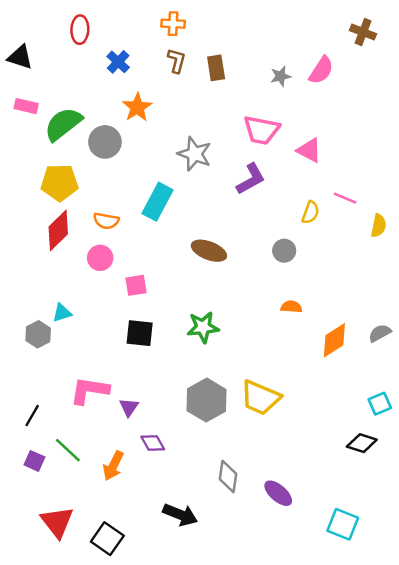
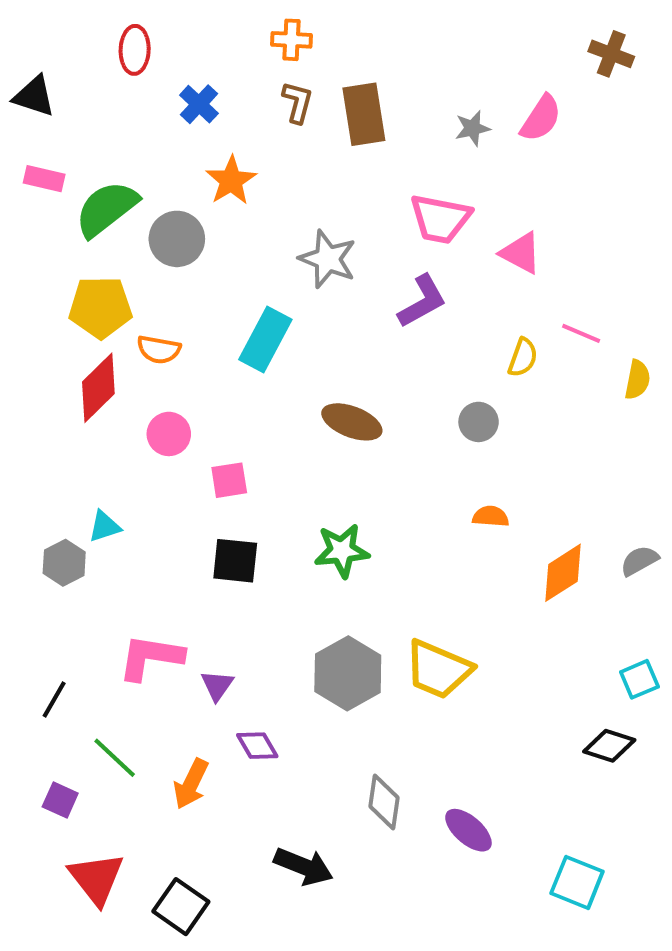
brown rectangle: (216, 68) -> (364, 114), size x1.4
orange semicircle: (106, 221) -> (159, 350), moved
purple square: (34, 461) -> (60, 800), moved

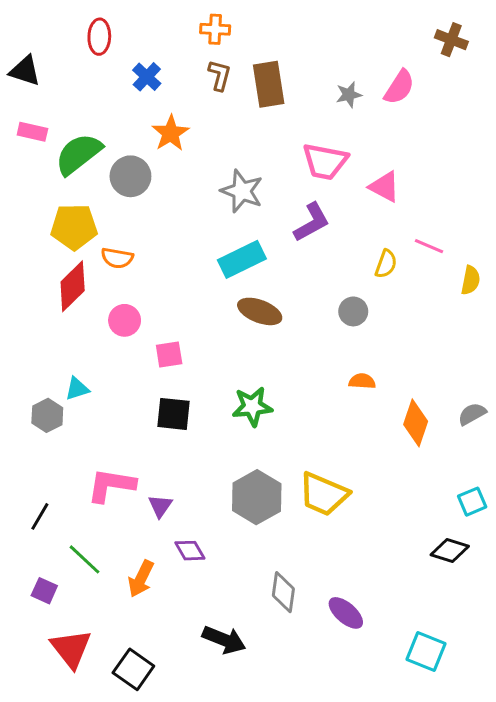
cyan rectangle: (265, 339) -> (242, 259), moved, turned 36
orange diamond: (563, 573) -> (416, 423), turned -39

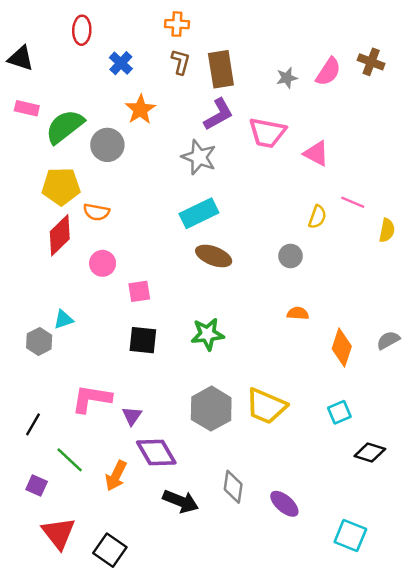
brown cross: (451, 40) -> (371, 62), moved
purple L-shape: (312, 222) -> (218, 114), moved
cyan square: (472, 502) -> (339, 412), moved
purple diamond: (190, 551) -> (156, 452), size x1.6
black arrow: (224, 640) -> (181, 501), moved

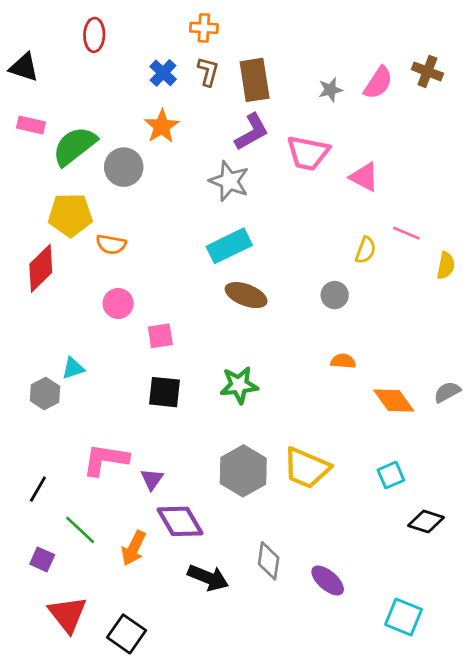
blue cross: (121, 63) -> (163, 73), moved
red diamond: (60, 235) -> (41, 268), moved
orange diamond: (342, 348) -> (394, 400), turned -54

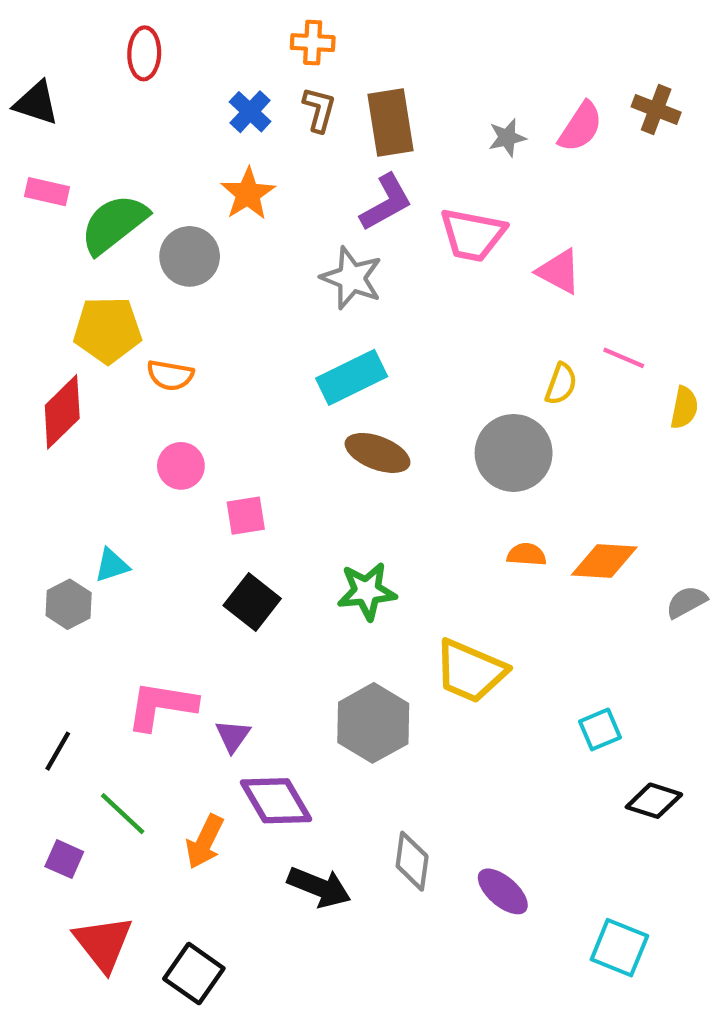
gray circle: (335, 295) -> (514, 453), size x1.8
black square: (165, 392) -> (252, 602), turned 32
orange diamond: (394, 400) -> (604, 561), moved, turned -51
yellow trapezoid: (307, 468) -> (470, 671), moved

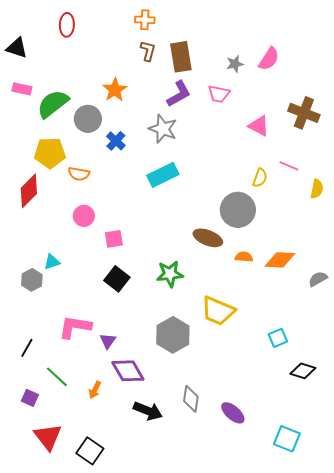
brown cross: (656, 110) -> (304, 113), moved, size x1.4
blue cross: (250, 112) -> (116, 141), moved
pink trapezoid: (473, 235) -> (219, 94), moved, size x0.7
brown ellipse: (377, 453) -> (208, 238), moved
orange arrow: (205, 842) -> (95, 390), size x0.7

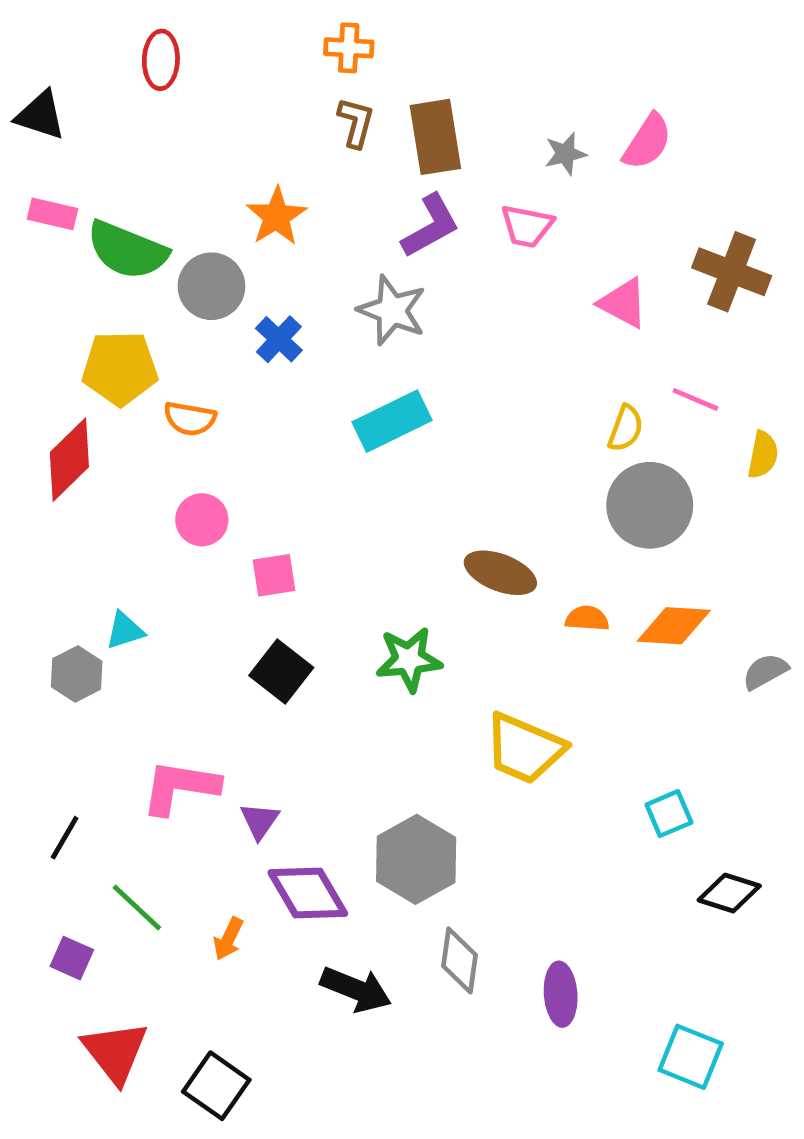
green semicircle: (53, 104) -> (127, 250), turned -120
gray circle: (238, 210) -> (650, 505), moved
gray hexagon: (173, 335) -> (416, 859), moved
purple ellipse: (233, 413) -> (561, 994), turned 45

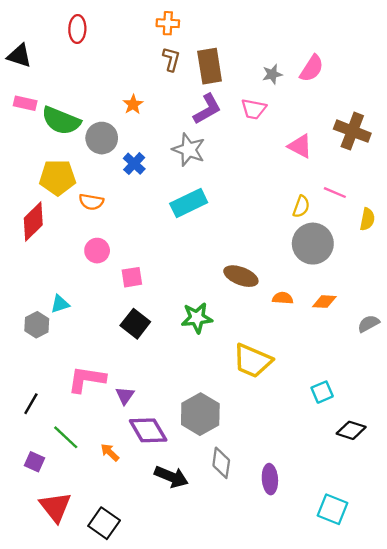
orange star: (276, 216) -> (133, 104), size x0.7
orange diamond: (674, 626) -> (324, 302), size x0.7
orange arrow: (228, 939) -> (110, 452), turned 108

